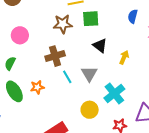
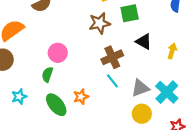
pink circle: (20, 35) -> (58, 53), moved
brown cross: (55, 56) -> (112, 57), moved
gray triangle: (89, 74) -> (140, 88), moved, turned 48

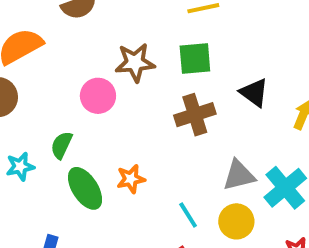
green square: (130, 13) -> (195, 59), moved
brown star: (100, 23) -> (135, 63), moved
green semicircle: (47, 75) -> (62, 145), moved
cyan line: (112, 81) -> (188, 215), moved

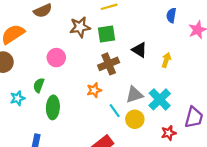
brown star: (135, 63) -> (80, 27), moved
orange star: (131, 179) -> (94, 90), moved
green ellipse: (85, 188) -> (53, 107), turned 40
cyan line: (188, 215) -> (115, 111), moved

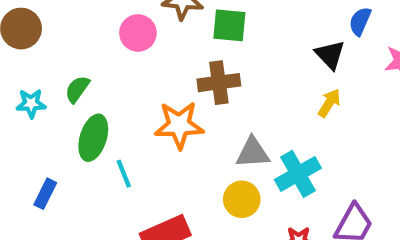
black triangle: (139, 50) -> (330, 55), moved
pink circle: (56, 58) -> (138, 33), moved
orange star: (94, 90) -> (179, 125), size x1.6
cyan line: (115, 111) -> (124, 174), moved

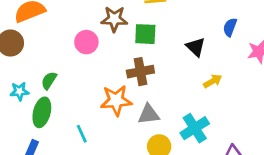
black triangle: (330, 55) -> (196, 47), moved
yellow arrow: (329, 103) -> (213, 81), turned 30
green ellipse: (93, 138) -> (42, 112), moved
gray triangle: (253, 153) -> (149, 114), moved

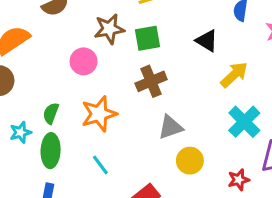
yellow arrow: (213, 81) -> (234, 75), size x1.4
orange star: (116, 100) -> (99, 114), moved
cyan cross: (195, 128) -> (244, 122), moved

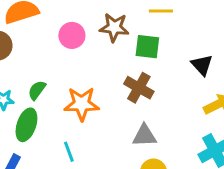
pink circle: (84, 61) -> (72, 35), moved
brown cross: (151, 81) -> (139, 88), turned 36

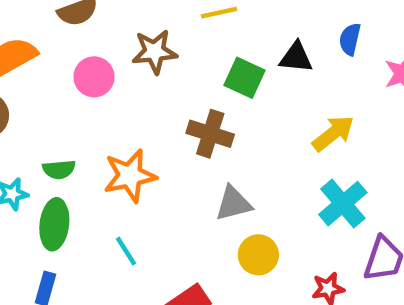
green square: (147, 47) -> (244, 78), moved, turned 30
black triangle: (202, 65) -> (296, 57), moved, turned -30
green semicircle: (37, 90) -> (59, 169), turned -120

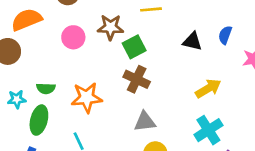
green square: (244, 78) -> (134, 47), moved, turned 30

